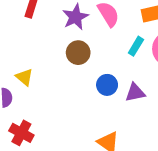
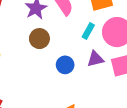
purple triangle: (135, 93) -> (95, 59), moved

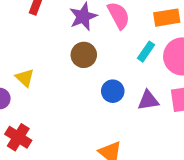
purple triangle: (95, 59) -> (148, 100), moved

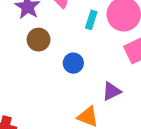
purple triangle: (148, 100) -> (112, 91), moved

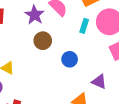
purple triangle: (112, 91) -> (99, 82), turned 49

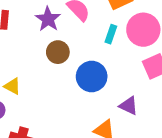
blue circle: (70, 59) -> (92, 76), size x1.5

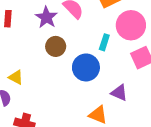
cyan rectangle: (111, 34) -> (104, 42), moved

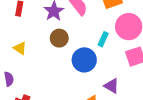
yellow triangle: (16, 77) -> (20, 48), moved

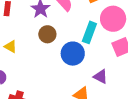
cyan rectangle: (103, 39) -> (89, 32), size x1.5

